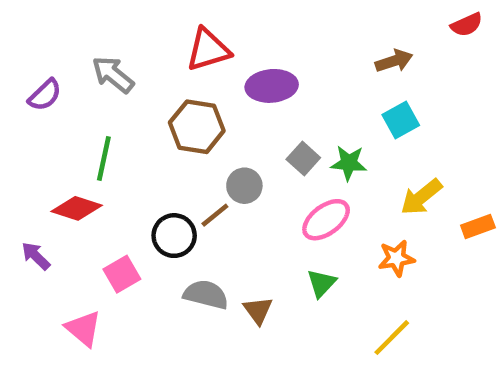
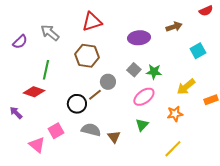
purple ellipse: (272, 86) -> (139, 38), moved
cyan square: (401, 120) -> (198, 51), moved
pink square: (122, 274) -> (56, 131), moved

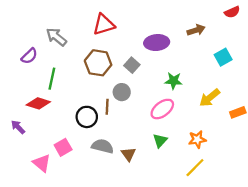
purple semicircle: (20, 42) -> (29, 56), moved
gray square: (134, 70) -> (132, 65), moved
brown line: (95, 95) -> (107, 107), turned -48
orange star: (175, 114) -> (197, 139), moved

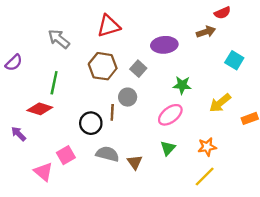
red semicircle: (232, 12) -> (222, 13), moved
purple semicircle: (29, 56) -> (14, 63), moved
cyan square: (223, 57) -> (234, 60), turned -30

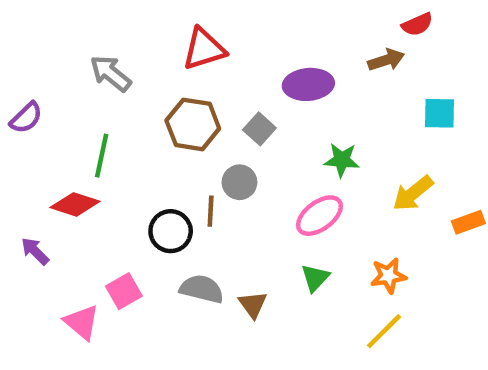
cyan square: (234, 60) -> (440, 113), turned -30

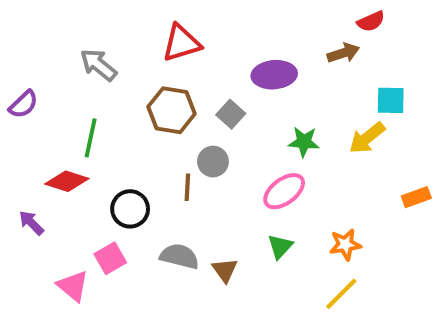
yellow arrow: (413, 193) -> (367, 138), moved
black circle: (171, 231) -> (130, 209), moved

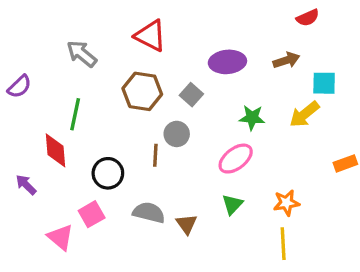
red triangle: (181, 43) -> (150, 36), turned 44
brown arrow: (343, 53) -> (286, 60), moved
red diamond: (67, 181) -> (55, 150), turned 68
yellow line: (341, 294) -> (283, 244), turned -48

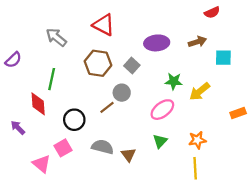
yellow arrow: (304, 114) -> (200, 91), moved
brown line: (155, 155) -> (107, 107), turned 49

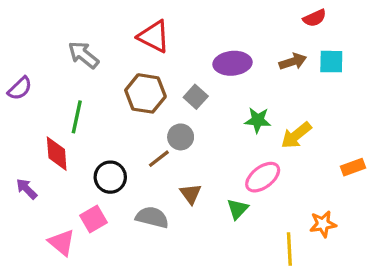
cyan square: (223, 58) -> (331, 62), moved
pink ellipse: (162, 110) -> (263, 177), moved
orange star: (197, 140) -> (323, 224), moved
brown triangle: (128, 155) -> (191, 194), moved

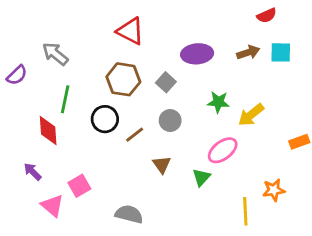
gray arrow: (83, 55) -> (55, 54), moved
gray circle: (181, 137) -> (170, 120), moved
black circle: (110, 177) -> (105, 119), moved
purple arrow: (27, 189) -> (33, 172), moved
gray semicircle: (152, 217) -> (129, 214), moved

